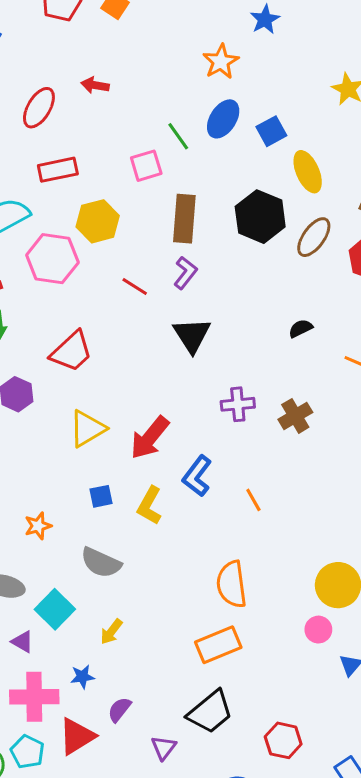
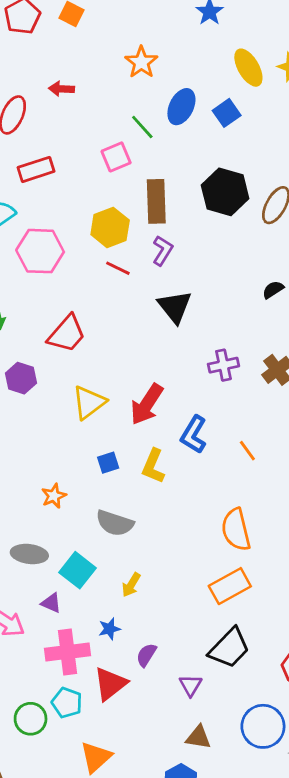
orange star: (221, 62) -> (141, 62), moved
yellow ellipse: (308, 172) -> (248, 68), moved
yellow hexagon: (98, 221) -> (110, 227), moved

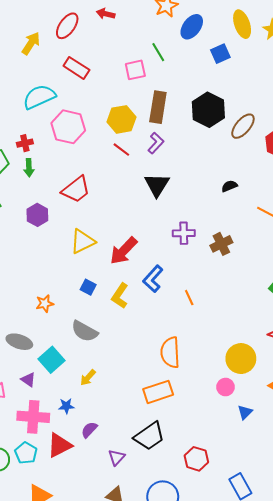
blue ellipse: (181, 107) -> (192, 27), moved
red rectangle: (36, 169) -> (76, 68), turned 40
blue square: (108, 463) -> (88, 287), turned 35

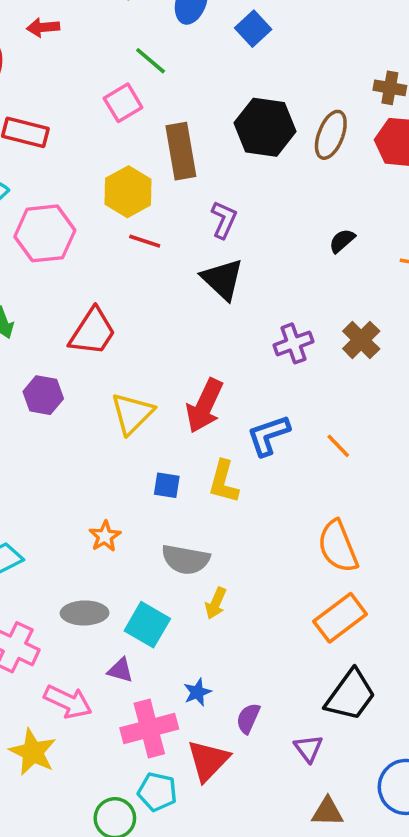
purple L-shape: (156, 143) -> (224, 220), moved
blue L-shape: (153, 279) -> (268, 435), turned 48
yellow arrow: (88, 378) -> (216, 603), moved

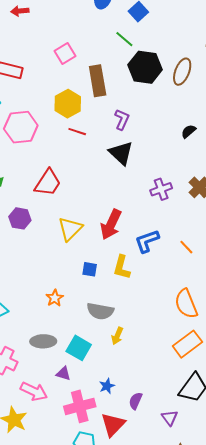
green line: (151, 61) -> (124, 39), moved

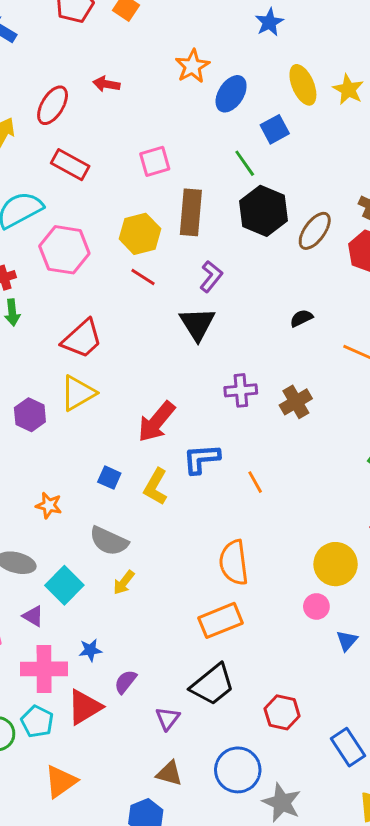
purple hexagon: (20, 218) -> (30, 415), moved
yellow triangle: (70, 229) -> (78, 393), moved
orange star: (55, 298) -> (49, 505), turned 30

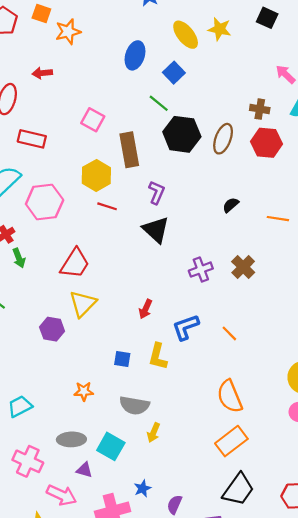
orange star: (192, 66) -> (68, 32), moved, turned 30
pink square: (155, 161) -> (93, 120), turned -30
red arrow: (156, 422) -> (145, 309), size x0.6
purple triangle: (33, 616) -> (84, 470), moved

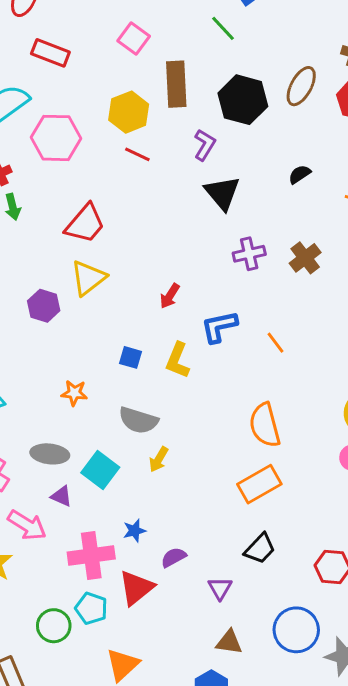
black hexagon: (182, 134) -> (243, 100), moved
black triangle: (156, 230) -> (222, 193), moved
black trapezoid: (238, 489) -> (260, 549), size x0.7
purple semicircle: (174, 505) -> (174, 557), turned 30

